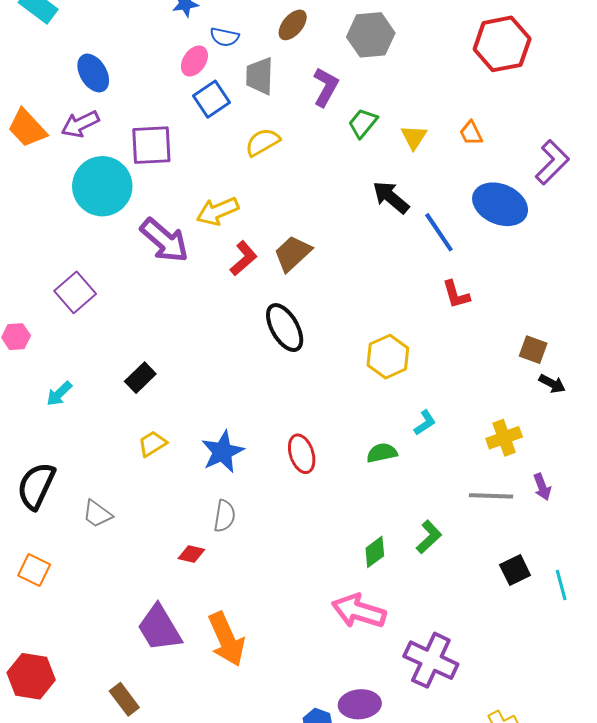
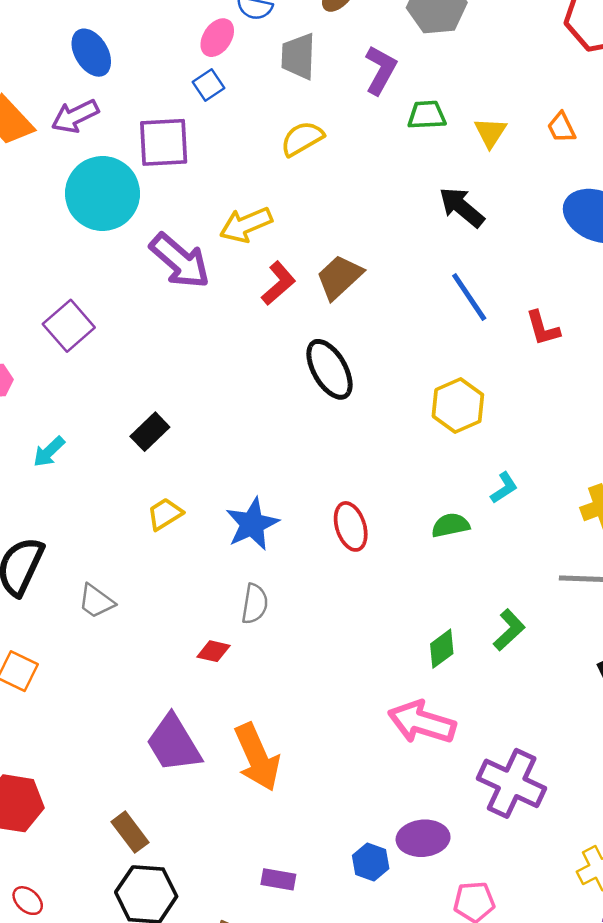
blue square: (211, 99) -> (209, 85), moved, size x0.7
green trapezoid: (363, 123) -> (427, 115), turned 48
blue line: (439, 232) -> (469, 297), moved

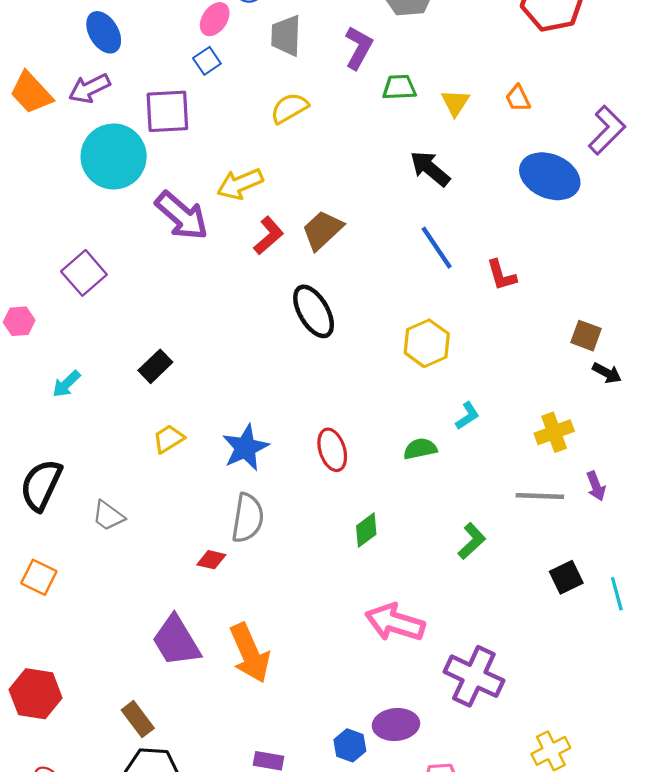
gray semicircle: (255, 604) -> (248, 518), size x1.4
green diamond: (442, 649) -> (366, 530), moved

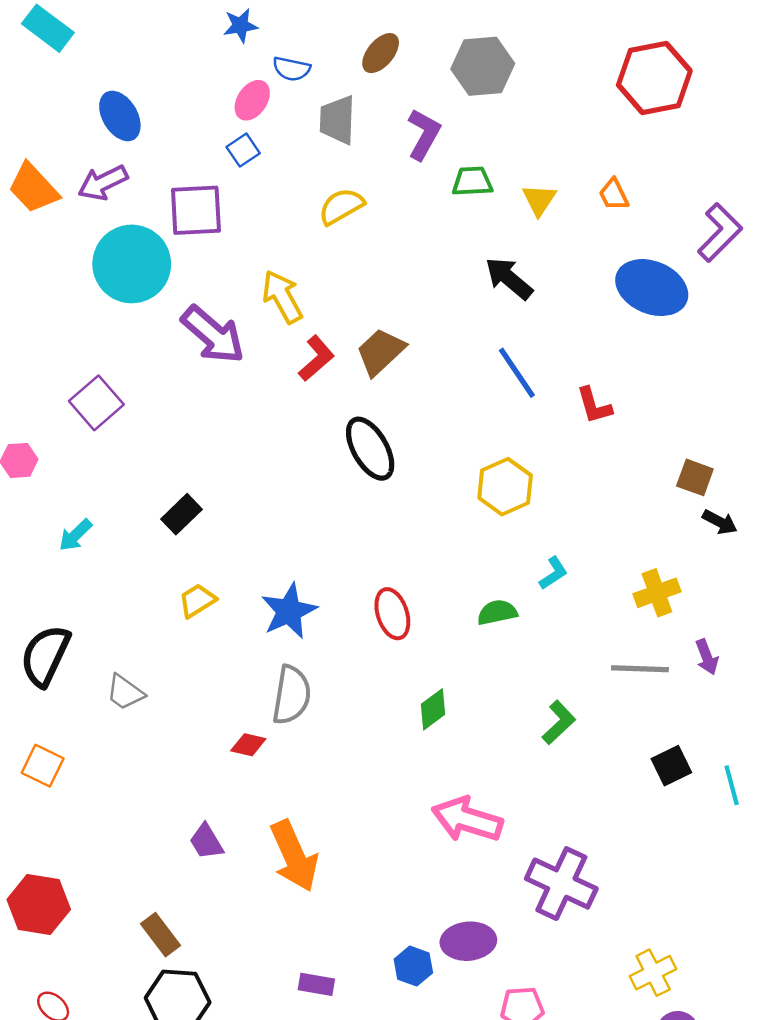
yellow arrow: (240, 184) -> (282, 297), turned 84
purple trapezoid: (176, 641) -> (206, 842), size x0.6

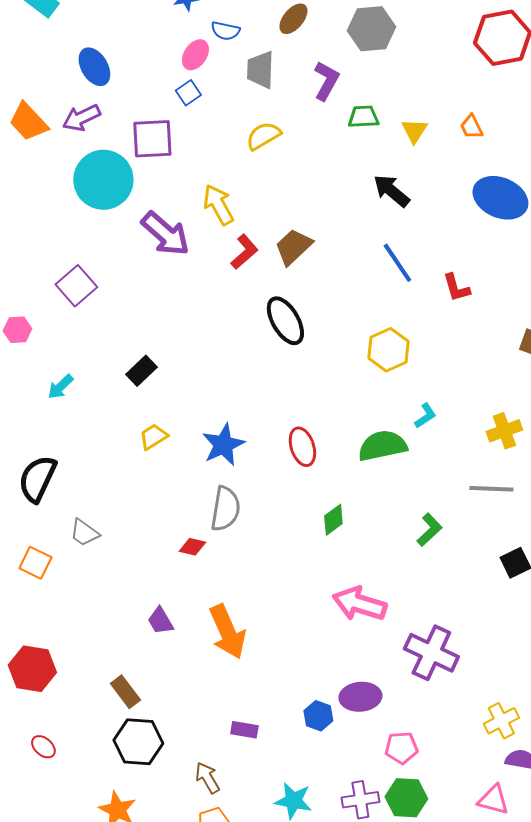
green semicircle: (497, 612) -> (382, 446), size x1.6
gray trapezoid: (125, 692) -> (84, 533), moved

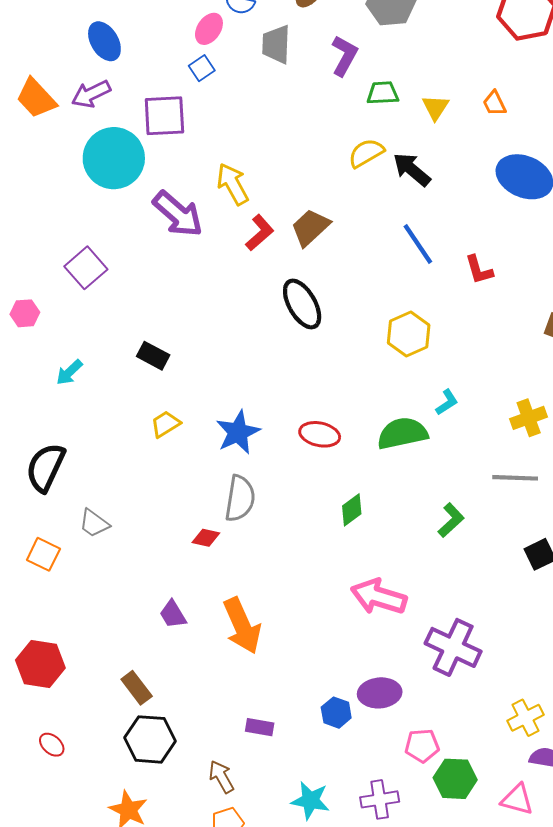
yellow semicircle: (263, 136) -> (366, 153), moved
black rectangle: (141, 371) -> (153, 356), turned 72
red ellipse: (302, 447) -> (320, 434), turned -60
green hexagon: (406, 798) -> (455, 779), moved

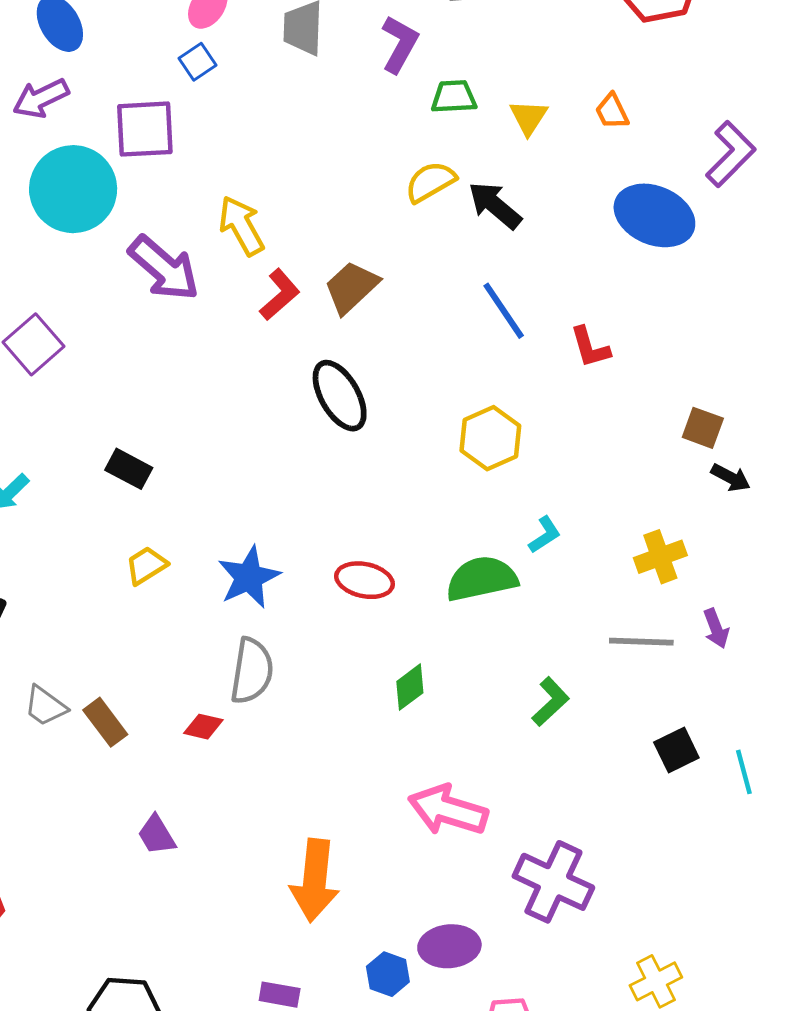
orange arrow: (242, 626) -> (315, 880), moved, turned 30
brown rectangle: (137, 688) -> (105, 722), moved

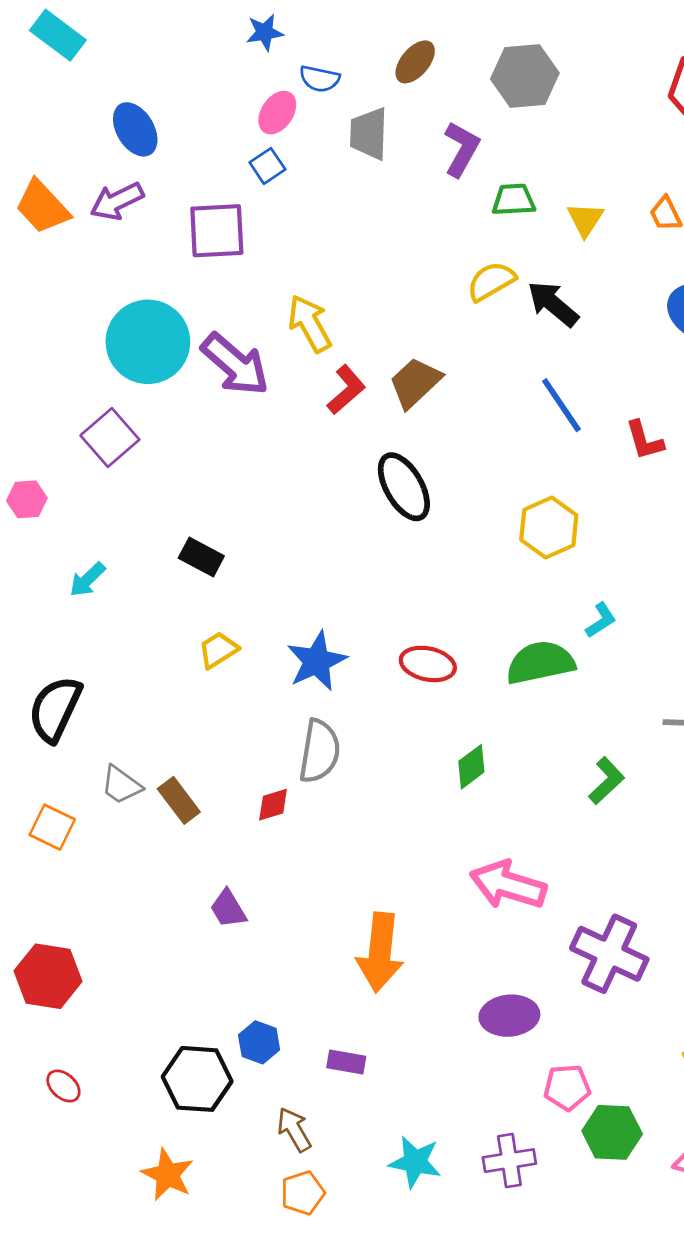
cyan circle: (73, 189) -> (148, 342), moved
red diamond: (203, 727) -> (273, 805), turned -30
blue hexagon: (388, 974) -> (259, 1042), moved

